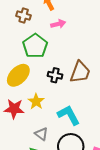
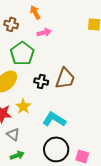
cyan L-shape: (69, 115) -> (54, 119), turned -30
gray triangle: (41, 134) -> (13, 134), moved

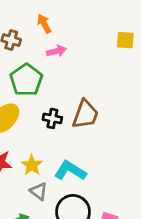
yellow star: (23, 106) -> (32, 165), moved
gray triangle: (13, 134) -> (39, 191), moved

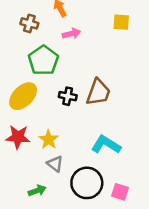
yellow square: (125, 40) -> (121, 22), moved
cyan L-shape: (70, 171) -> (106, 145), moved

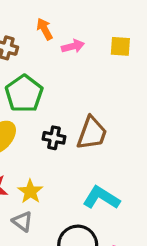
pink arrow: (72, 34) -> (73, 46), moved
gray triangle: (55, 164) -> (22, 221), moved

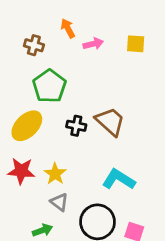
brown trapezoid: (92, 133) -> (110, 122), turned -68
gray triangle: (22, 221) -> (59, 202), moved

